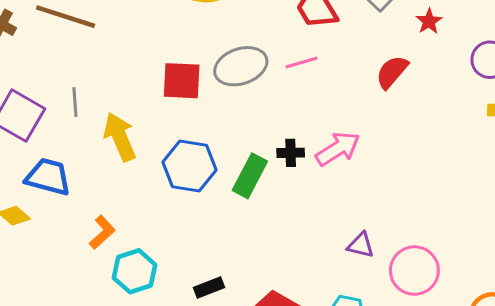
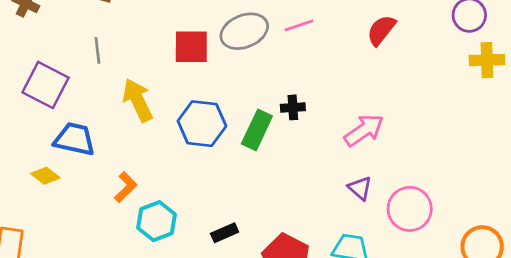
gray line: (75, 102) -> (97, 50), moved
pink arrow: (338, 149) -> (364, 130), moved
purple triangle: (361, 245) -> (360, 188), turned 30

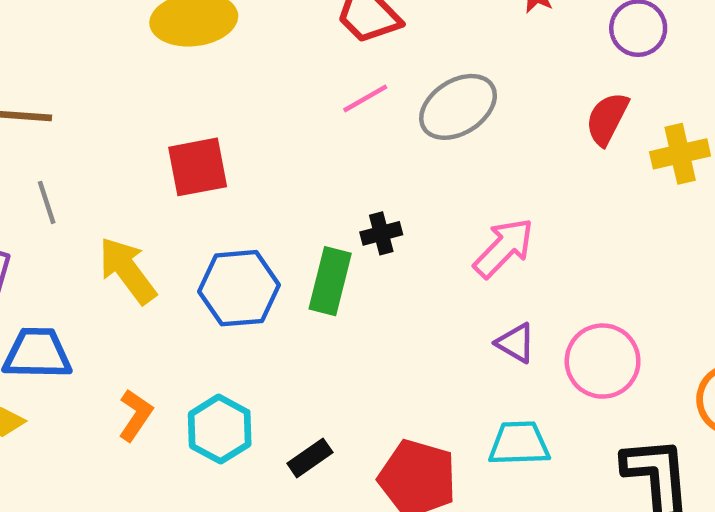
red semicircle: (381, 30) -> (607, 119), moved
gray ellipse: (244, 31) -> (458, 107), moved
yellow cross: (487, 60) -> (680, 154), moved
cyan hexagon: (156, 221) -> (220, 429), moved

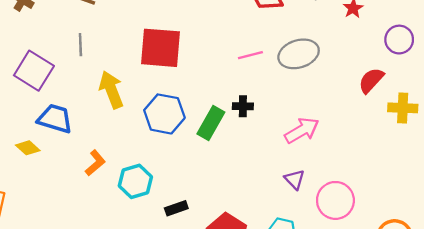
pink line: (365, 98) -> (250, 55), moved
red square: (198, 167) -> (161, 48), size x1.4

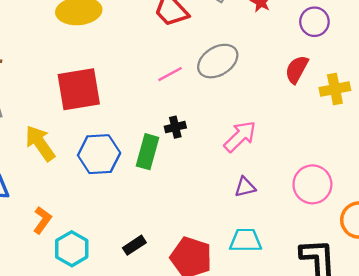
purple triangle: (295, 179) -> (245, 187), turned -45
cyan hexagon: (135, 181) -> (72, 249), moved
pink circle: (335, 200) -> (312, 184), moved

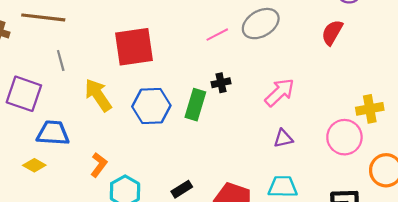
yellow cross: (335, 89) -> (370, 109), moved

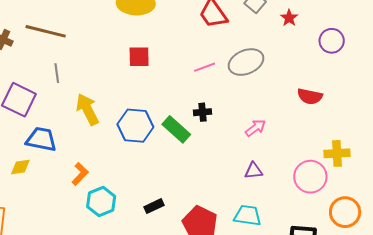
red semicircle: (332, 32) -> (310, 96), moved, turned -115
red square: (134, 47) -> (139, 57), moved, size x0.6
pink arrow: (280, 92) -> (256, 128), size x0.7
green rectangle: (195, 105) -> (176, 129), turned -72
yellow diamond: (34, 165) -> (20, 167), turned -45

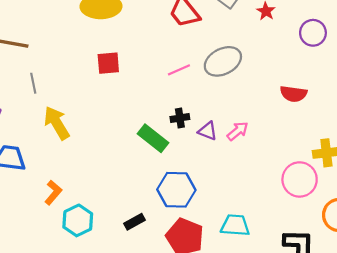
gray line: (57, 73) -> (33, 83), moved
blue hexagon: (135, 126) -> (176, 190), moved
purple triangle: (254, 171) -> (208, 131), moved, turned 30

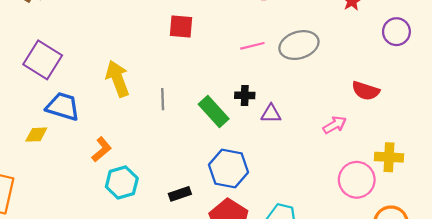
gray line: (33, 83) -> (163, 99), moved
purple triangle: (208, 131) -> (271, 114), turned -30
pink arrow: (238, 131) -> (335, 125), moved

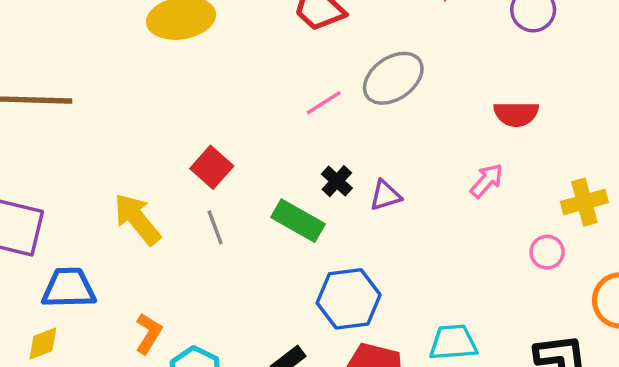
red square: (181, 26) -> (212, 167), moved, turned -35
black cross: (245, 95) -> (337, 181), turned -30
pink circle: (357, 180) -> (547, 252), size x0.6

